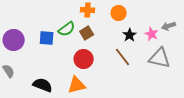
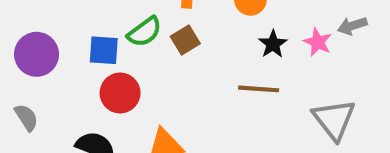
brown line: (123, 57) -> (259, 89), turned -48
gray triangle: (160, 58) -> (334, 119), moved, turned 40
red circle: (84, 59) -> (120, 93), moved

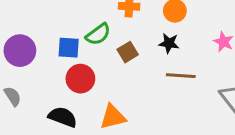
brown square: (185, 40) -> (128, 52), moved
black star: (273, 44) -> (169, 43), moved, turned -30

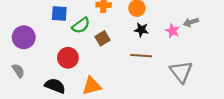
black star: (169, 43) -> (141, 30), moved
blue square: (69, 48) -> (59, 14), moved

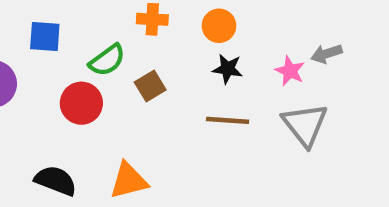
blue square: (59, 14) -> (45, 37), moved
red circle: (68, 58) -> (81, 103), moved
gray triangle: (181, 72) -> (305, 125), moved

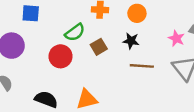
blue square: (45, 37) -> (31, 13), moved
black star: (228, 69) -> (131, 41), moved

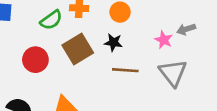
green semicircle: (75, 32) -> (51, 20), moved
brown square: (99, 47) -> (78, 49), size x1.6

